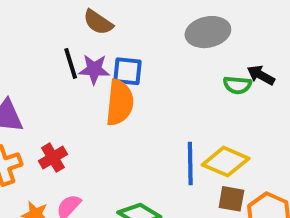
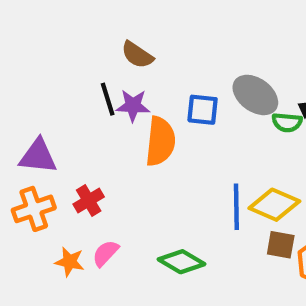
gray ellipse: (208, 32) -> (255, 95), moved, turned 48
blue square: (127, 71) -> (203, 110), moved

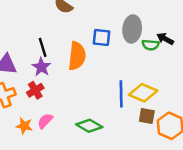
gray ellipse: (255, 95) -> (132, 29), turned 60
black line: (108, 99) -> (43, 47), moved
purple star: (133, 106) -> (41, 67), moved, turned 30

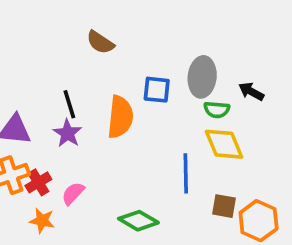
green semicircle: (151, 45) -> (217, 110), moved
red cross: (35, 90) -> (38, 182), moved
yellow diamond: (143, 93) -> (224, 144), moved, turned 44
pink semicircle: (45, 121) -> (73, 193), moved

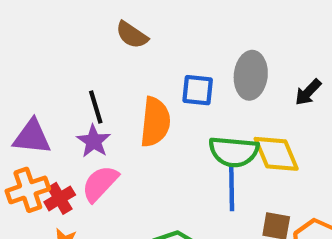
black arrow: (251, 91) -> (308, 92), turned -75
green semicircle: (217, 110) -> (234, 152), moved, size x1.6
pink semicircle: (73, 193) -> (100, 184), moved, size x1.4

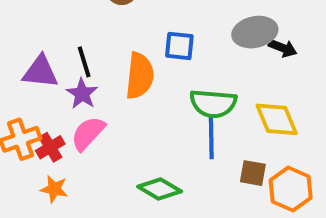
gray ellipse: (251, 75) -> (255, 32), moved, turned 72
black arrow: (308, 92) -> (283, 48), turned -112
purple triangle: (32, 137) -> (40, 72), moved
yellow diamond: (276, 154) -> (277, 119), moved

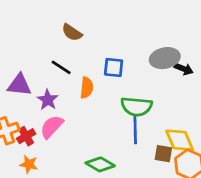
black line: (84, 62) -> (61, 67), moved, turned -40
orange semicircle: (140, 76) -> (87, 88), size x0.7
yellow diamond: (277, 119) -> (180, 140), moved

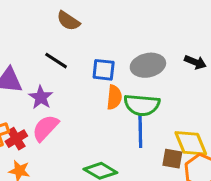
gray ellipse: (165, 58) -> (148, 65), moved
blue square: (114, 67) -> (104, 70), moved
orange semicircle: (87, 88) -> (114, 97), moved

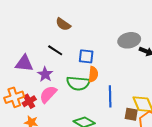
gray ellipse: (148, 65) -> (129, 40), moved
green semicircle: (142, 105) -> (78, 83), moved

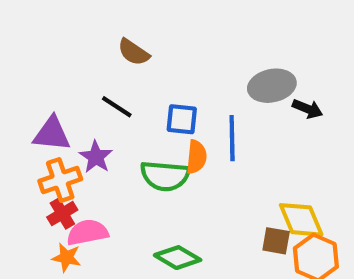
pink semicircle: (48, 94) -> (87, 232), moved, turned 36
blue line: (110, 96) -> (232, 138), moved
orange cross: (14, 97) -> (60, 180), moved

